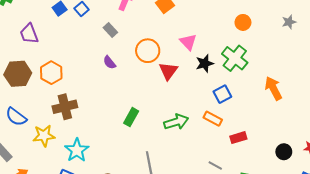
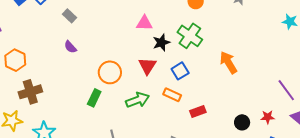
pink triangle: (188, 42) -> (144, 23), turned -42
orange circle: (148, 51) -> (110, 72), moved
red triangle: (168, 71) -> (147, 66), moved

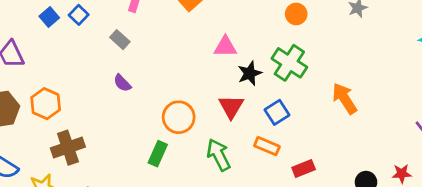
green arrow: (138, 100) -> (219, 155), turned -95

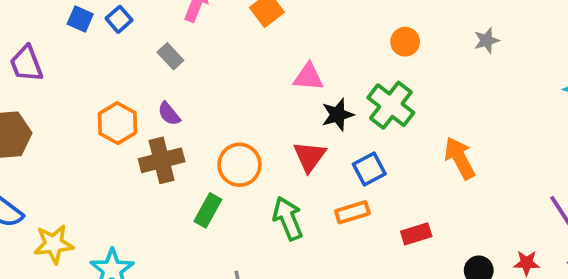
blue square: (49, 17) -> (80, 19), turned -30
orange hexagon: (46, 104) -> (117, 123), moved
orange rectangle: (267, 146) -> (352, 212), turned -45
brown cross: (68, 148) -> (162, 160), moved
red rectangle: (304, 169) -> (416, 234), moved

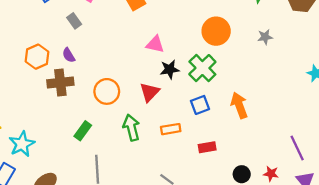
orange circle: (405, 42) -> (216, 31), size x1.6
blue square: (369, 169) -> (200, 105), moved
green rectangle: (208, 210) -> (83, 131), moved

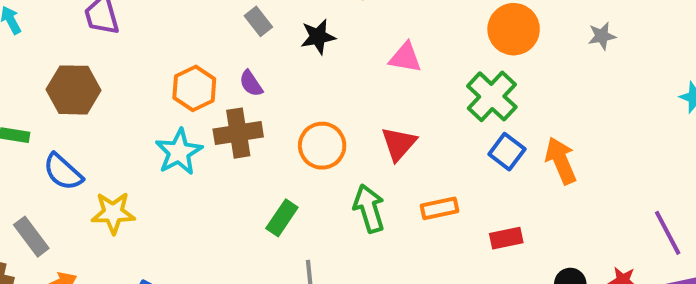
black star: (170, 69) -> (318, 37), moved
blue square: (200, 105) -> (507, 152), moved, turned -30
cyan star: (22, 144) -> (179, 152), moved

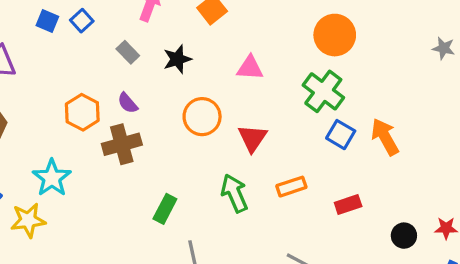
gray star: (602, 36) -> (444, 48), moved, turned 30
orange circle: (322, 146) -> (202, 117), moved
cyan star: (179, 152) -> (52, 178), moved

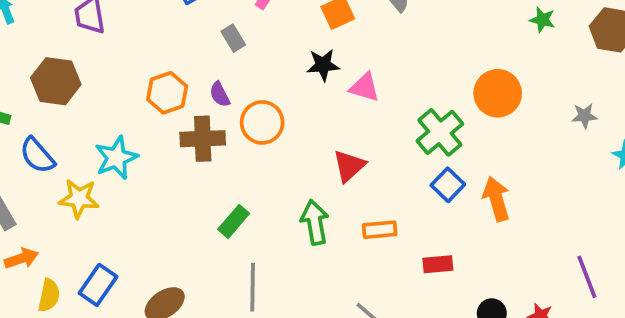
orange circle: (335, 35) -> (498, 93), moved
gray star: (444, 48) -> (584, 116), turned -30
black star: (177, 59) -> (323, 65), moved
orange circle: (202, 117) -> (262, 122), moved

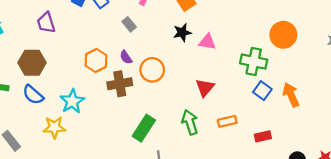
green cross: (440, 132) -> (254, 62), turned -30
blue semicircle: (37, 155) -> (33, 95), moved
green rectangle: (234, 221) -> (144, 128), size x1.4

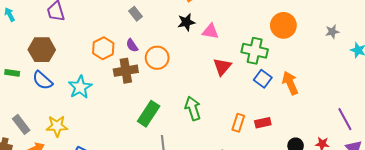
red triangle: (205, 88) -> (222, 67), moved
orange rectangle: (227, 121) -> (238, 123), moved, turned -60
yellow star: (54, 127) -> (57, 126), moved

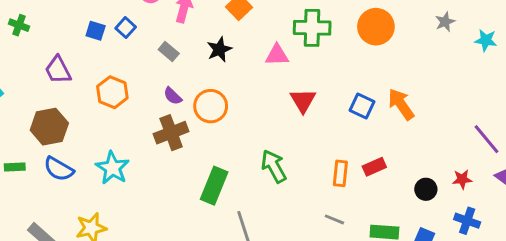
black star: (186, 22) -> (219, 49), moved
orange hexagon: (103, 48) -> (112, 92), moved
green cross: (255, 51) -> (312, 28), moved

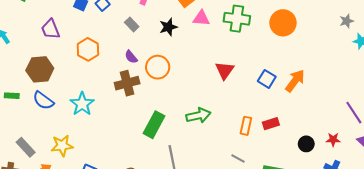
gray star: (445, 22) -> (347, 21), moved
pink triangle: (277, 55) -> (201, 18), moved
orange arrow: (401, 104) -> (295, 81), turned 65
green arrow: (274, 166) -> (198, 115), turned 100

